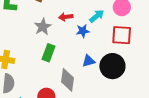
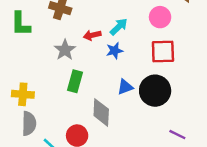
cyan arrow: (97, 16) -> (119, 27), moved

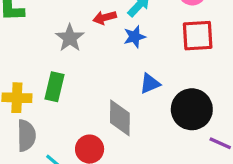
green rectangle: (75, 81) -> (55, 87), moved
black circle: (155, 91) -> (192, 109), moved

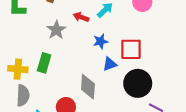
red arrow: (105, 18) -> (81, 17), turned 32
red square: (198, 36) -> (131, 49), moved
blue star: (135, 37) -> (100, 41), moved

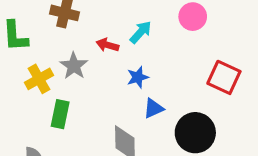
red square: (131, 49) -> (224, 77), moved, turned 30
yellow cross: (18, 69) -> (39, 79), moved, turned -30

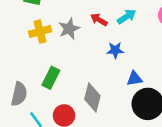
blue triangle: (153, 108) -> (134, 79), moved
green rectangle: (60, 114) -> (51, 78), moved

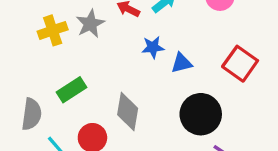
green rectangle: (51, 78) -> (72, 90), turned 35
blue triangle: (134, 79) -> (182, 63), moved

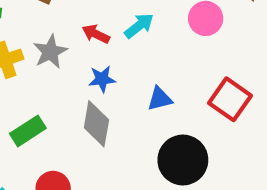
blue star: (153, 47) -> (102, 79), moved
gray diamond: (128, 111) -> (96, 124), moved

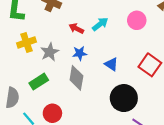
gray star: (50, 52) -> (50, 52), moved
blue triangle: (160, 99) -> (111, 64), turned 48

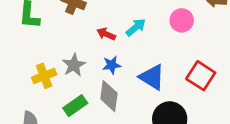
yellow cross: (26, 42) -> (44, 76), moved
blue triangle: (111, 64) -> (152, 77), size x1.5
green rectangle: (39, 82) -> (75, 106), moved

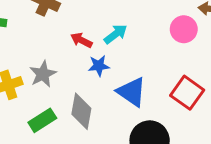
pink circle: (182, 20) -> (184, 29), moved
blue star: (112, 65) -> (99, 66), moved

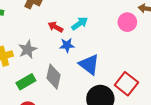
red square: (187, 93) -> (126, 84), moved

